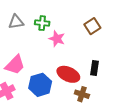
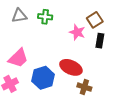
pink star: (57, 39) -> (77, 32), moved
black rectangle: (95, 68) -> (100, 41), moved

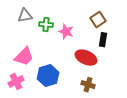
green cross: (45, 17) -> (46, 25), moved
pink star: (77, 32) -> (66, 32), moved
red ellipse: (71, 67) -> (86, 58), moved

